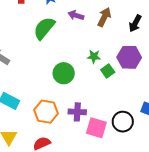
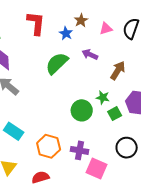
brown arrow: (104, 17) -> (118, 71), moved
green circle: (64, 73) -> (82, 110), moved
black circle: (123, 122) -> (127, 148), moved

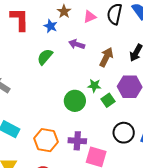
green semicircle: (57, 63) -> (45, 57), size x0.7

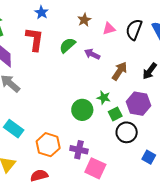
red L-shape: (20, 19) -> (35, 39), moved
blue star: (51, 26) -> (41, 12), moved
green semicircle: (45, 57) -> (67, 45), moved
black circle: (124, 133) -> (127, 132), moved

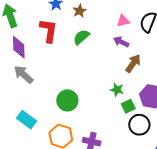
brown star: (84, 20) -> (79, 11), moved
purple arrow: (92, 54) -> (121, 42), moved
green circle: (82, 110) -> (67, 100), moved

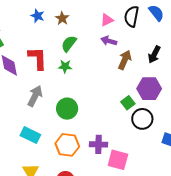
red L-shape: (49, 31) -> (38, 58), moved
gray arrow: (24, 74) -> (35, 96), moved, turned 85
green star: (117, 90) -> (65, 66), moved

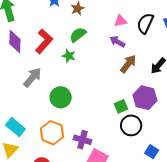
red L-shape: (38, 58) -> (44, 41), turned 30
cyan rectangle: (30, 135) -> (15, 127), moved

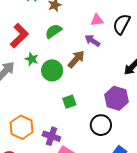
green star: (69, 56) -> (32, 59), moved
brown arrow: (128, 64) -> (76, 59), moved
green circle: (61, 97) -> (52, 70), moved
green square: (121, 106) -> (69, 102), moved

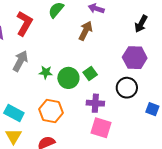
green star: (32, 59) -> (46, 72), moved
green circle: (52, 70) -> (68, 78), moved
purple cross: (51, 136) -> (95, 103), moved

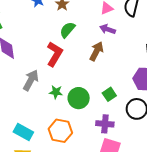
red L-shape: (24, 23) -> (55, 54), moved
green square: (90, 74) -> (109, 94), moved

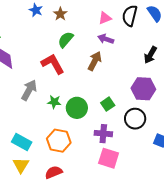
red L-shape: (55, 54) -> (53, 64), turned -60

